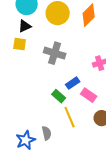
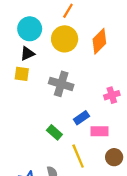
pink rectangle: (89, 95) -> (99, 131), turned -35
green rectangle: (59, 96) -> (54, 132), moved

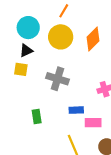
blue rectangle: (81, 118) -> (76, 110), turned 32
green rectangle: (54, 132) -> (37, 116), moved, turned 40

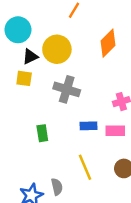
cyan circle: (28, 28) -> (18, 30), moved
yellow circle: (61, 37) -> (57, 49), moved
pink rectangle: (93, 123) -> (115, 131), moved

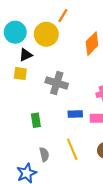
yellow circle: (57, 49) -> (46, 34), moved
gray semicircle: (57, 187) -> (44, 154), moved

